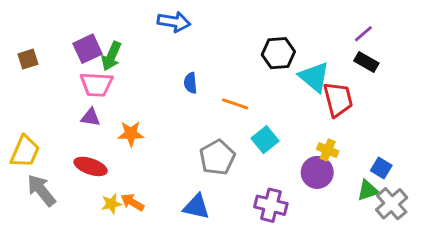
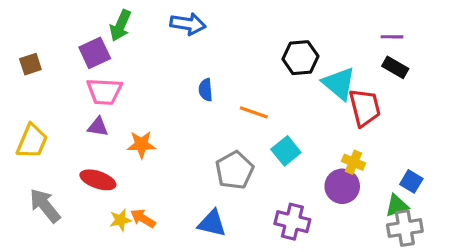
purple line: (363, 34) -> (392, 37), turned 42
green arrow: (111, 56) -> (120, 26), moved
yellow trapezoid: (25, 152) -> (32, 141), moved
gray cross: (392, 204) -> (405, 228), moved, turned 32

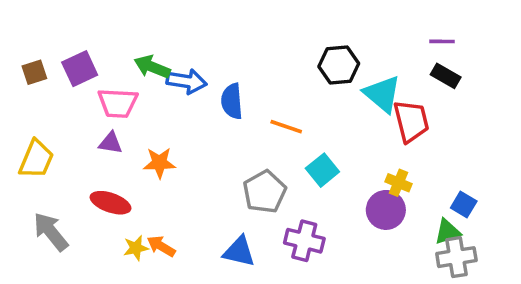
blue arrow: (188, 24) -> (187, 81), moved
green arrow: (120, 26) -> (152, 67), moved, turned 88
purple square: (95, 53) -> (80, 69), moved
blue semicircle: (206, 90) -> (232, 101), size x1.4
purple cross: (292, 222) -> (304, 241), moved

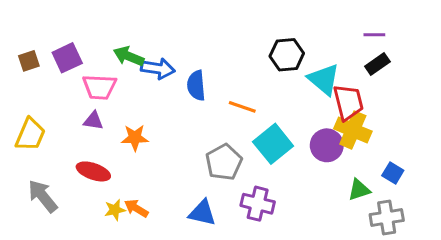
black rectangle: (446, 76) -> (377, 64), turned -65
cyan square: (322, 170) -> (273, 144), size x1.4
yellow cross: (399, 183) -> (353, 130), moved, size x1.6
purple circle: (386, 210) -> (327, 145), moved
green triangle: (447, 232) -> (359, 190), moved

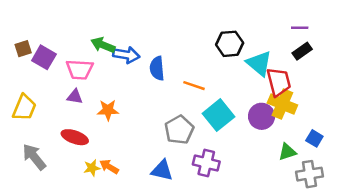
purple square: (67, 58) -> (44, 57), moved, turned -35

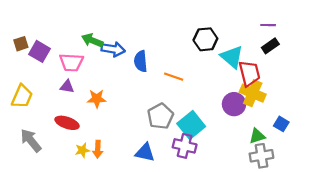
cyan square: (219, 115) -> (191, 125), moved
orange arrow: (109, 167) -> (98, 149), turned -119
gray cross: (309, 174) -> (261, 156), moved

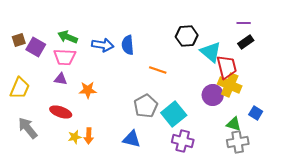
green arrow: (92, 40) -> (68, 37), moved
blue semicircle: (141, 61) -> (128, 45), moved
green triangle: (257, 136) -> (234, 124), turned 35
purple cross: (185, 146) -> (183, 141), moved

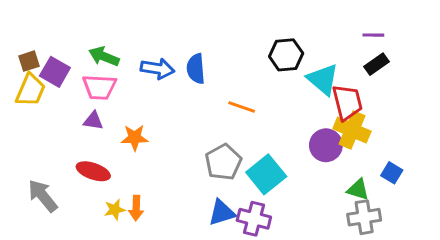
yellow trapezoid: (20, 88) -> (30, 90), moved
blue triangle: (132, 139) -> (222, 213), moved, turned -30
purple cross: (183, 141) -> (254, 219), moved

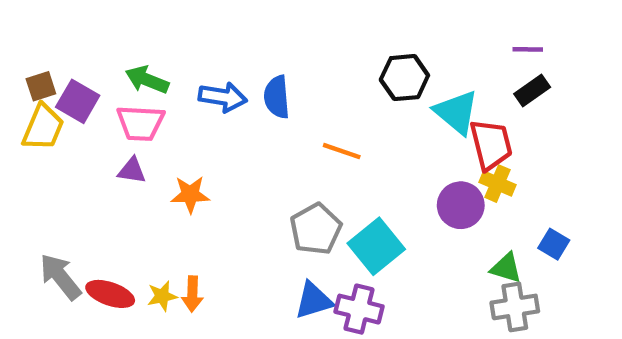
yellow cross: (352, 130) -> (498, 184), size x0.7
red ellipse: (93, 171) -> (110, 294), moved

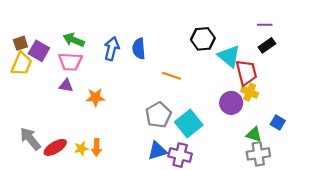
blue arrow: (223, 97) -> (112, 49), turned -85
red ellipse: (110, 294) -> (55, 147), turned -50

